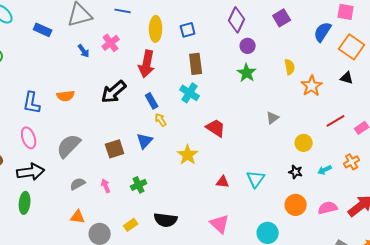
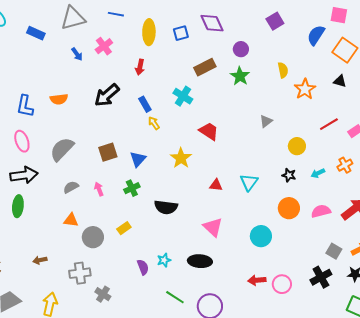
purple diamond: (237, 20) -> (212, 23), moved, turned -50
red arrow: (147, 64) -> (140, 67), size x0.6
brown rectangle: (196, 64) -> (205, 67), moved, turned 70
blue triangle: (145, 141) -> (138, 159), moved
black semicircle: (166, 220) -> (166, 207), moved

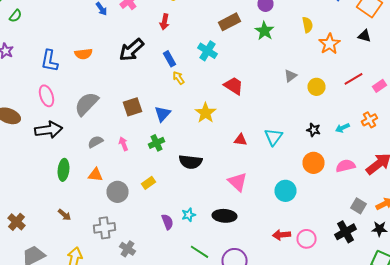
yellow circle: (297, 146) -> (316, 87), moved
green ellipse: (18, 206) -> (64, 170), moved
brown arrow: (40, 260) -> (64, 215), turned -128

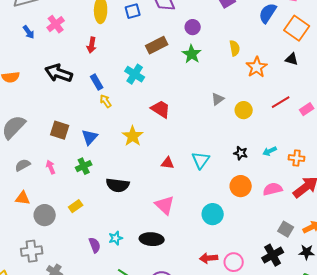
black arrow: (132, 50) -> (59, 73), turned 60
brown square: (132, 107) -> (60, 130), turned 36
orange cross: (370, 120) -> (297, 158), moved, turned 35

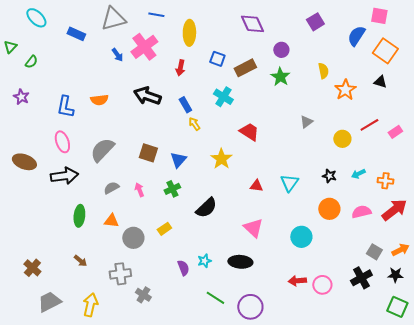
blue square: (133, 11) -> (217, 59), moved, turned 35
pink cross: (56, 24) -> (144, 47), size x1.5
yellow circle: (244, 110) -> (342, 139), moved
black semicircle: (118, 185) -> (206, 208), turned -50

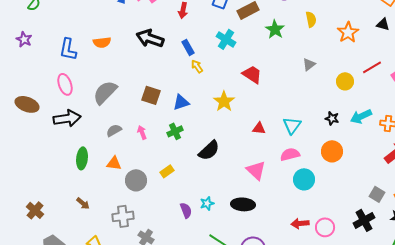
yellow semicircle: (323, 71) -> (311, 19), moved
green star: (280, 77) -> (275, 29), moved
blue triangle: (178, 160) -> (181, 102), turned 30
cyan arrow: (358, 174) -> (361, 116), size x1.5
pink semicircle: (361, 212) -> (290, 154), moved

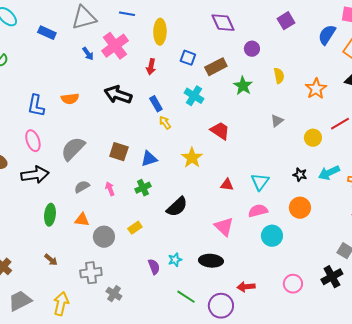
red arrow: (300, 223) -> (246, 287), moved

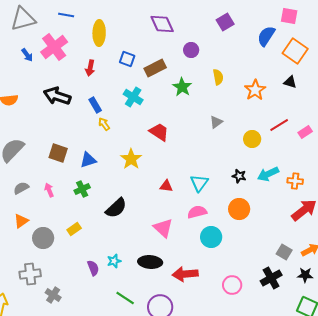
orange triangle: (82, 220) -> (21, 221), turned -42
red arrow: (246, 287) -> (185, 274), moved, size x1.4

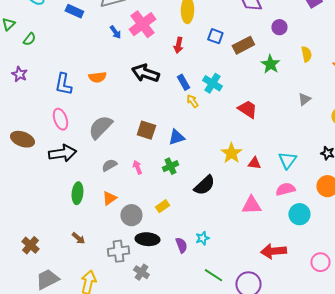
cyan cross: (133, 97) -> (212, 83), moved
yellow star: (131, 159) -> (231, 153), moved
pink triangle: (163, 228) -> (251, 205), turned -45
black ellipse: (150, 262) -> (147, 239), moved

